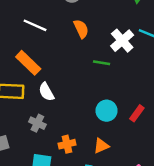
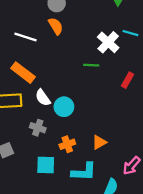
orange semicircle: (81, 29) -> (56, 26), moved
cyan circle: (106, 111) -> (64, 107), moved
red rectangle: (137, 113) -> (128, 80), moved

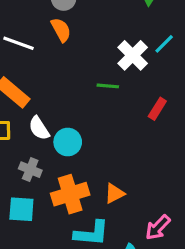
cyan line: (130, 33) -> (164, 44), turned -63
orange cross: (67, 144) -> (70, 194), size x1.6
cyan square: (46, 165) -> (21, 209), moved

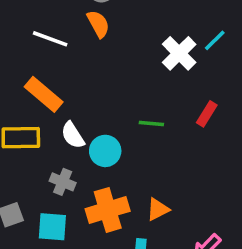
green line: (108, 86) -> (151, 124), moved

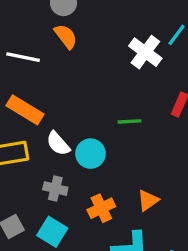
orange cross: (108, 210) -> (101, 208), size x0.7
cyan square: (52, 227) -> (52, 232), turned 36

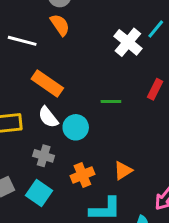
orange rectangle: (25, 110) -> (47, 84), moved

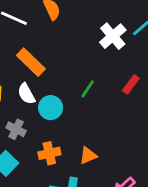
green line: (111, 101) -> (88, 89), turned -66

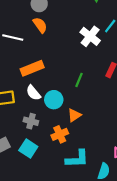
orange rectangle: (31, 62) -> (32, 68), turned -55
orange triangle: (88, 155) -> (74, 115), moved

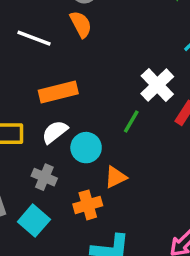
white cross: (90, 36) -> (157, 85), moved
white semicircle: (33, 93) -> (55, 132), turned 84

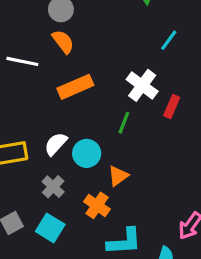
orange rectangle: (58, 92) -> (75, 87), moved
gray cross: (44, 177) -> (53, 187), turned 30
orange cross: (88, 205) -> (97, 205), turned -30

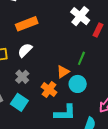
orange rectangle: (75, 87) -> (27, 24), moved
green line: (124, 123) -> (81, 58), moved
cyan circle: (87, 153) -> (78, 84), moved

